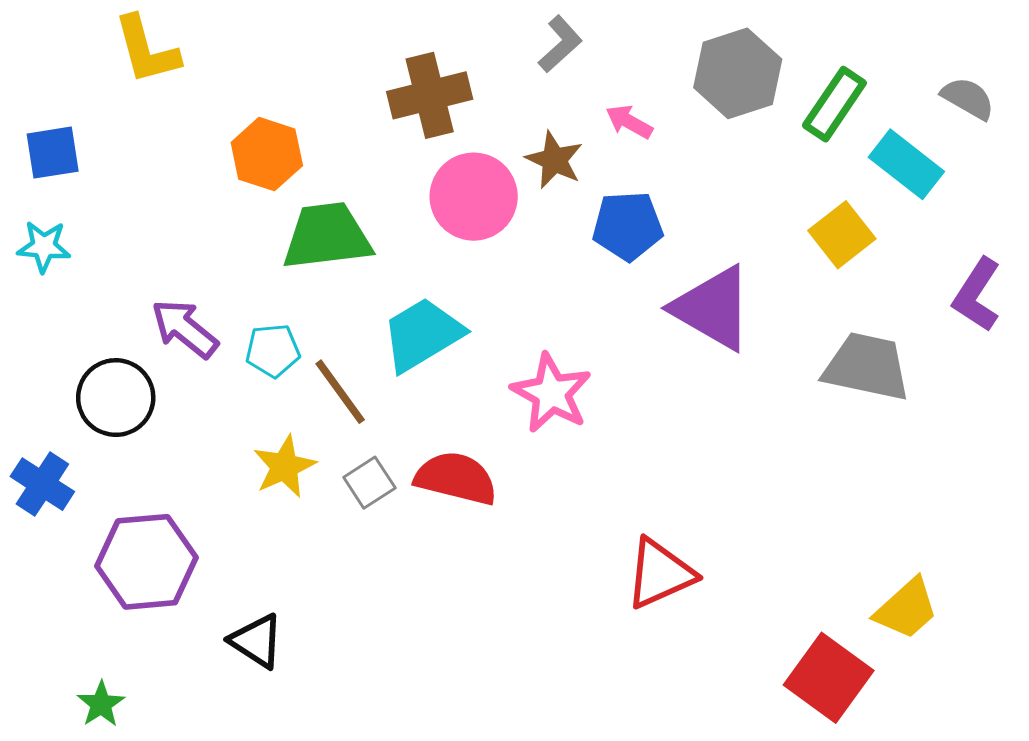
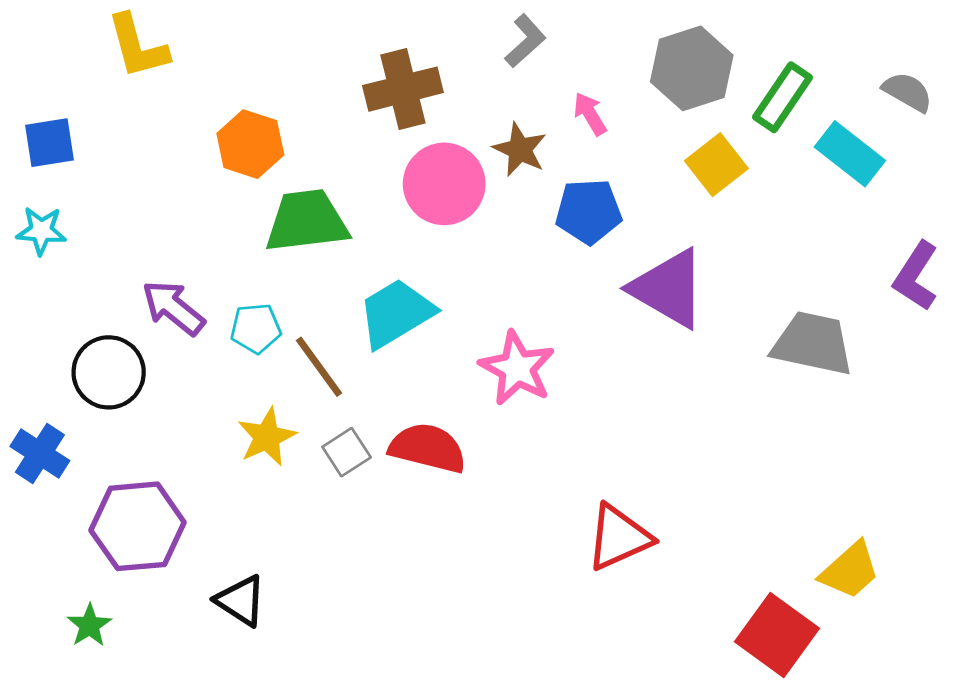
pink arrow: (629, 122) -> (590, 114), turned 30
yellow square: (842, 235) -> (716, 165), moved
green star: (101, 704) -> (89, 625), moved

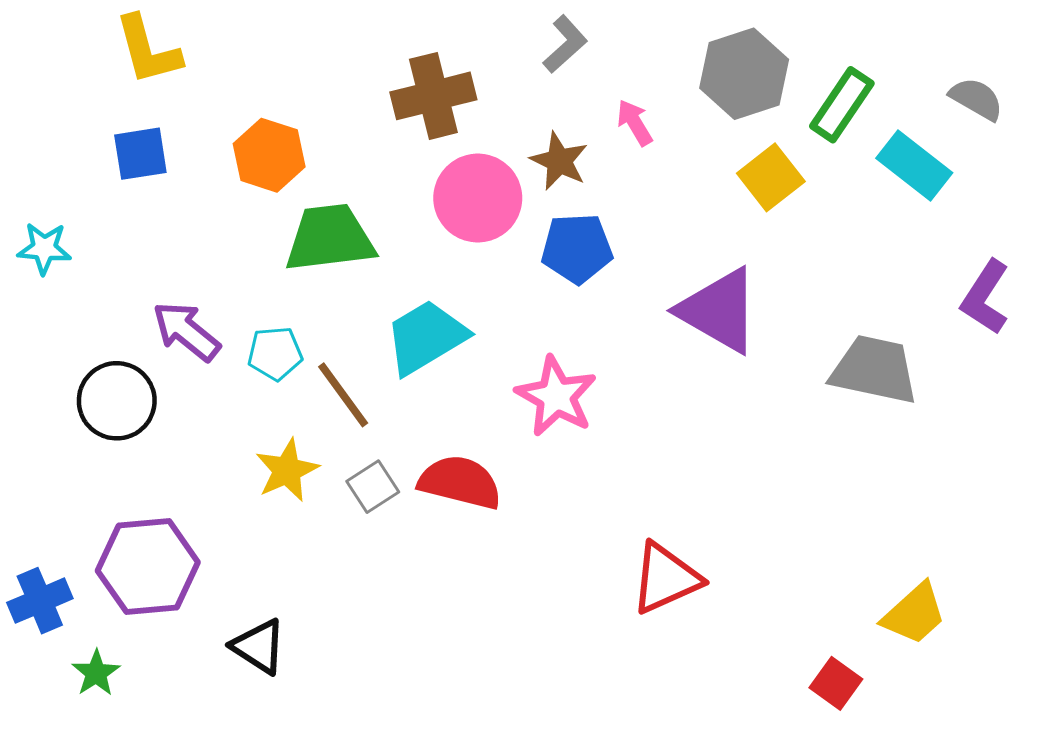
blue square: (50, 143) -> (140, 154), moved
blue pentagon: (589, 211) -> (577, 248), moved
blue cross: (40, 453) -> (40, 601), moved, turned 34
red square: (777, 635) -> (836, 683), size x0.6

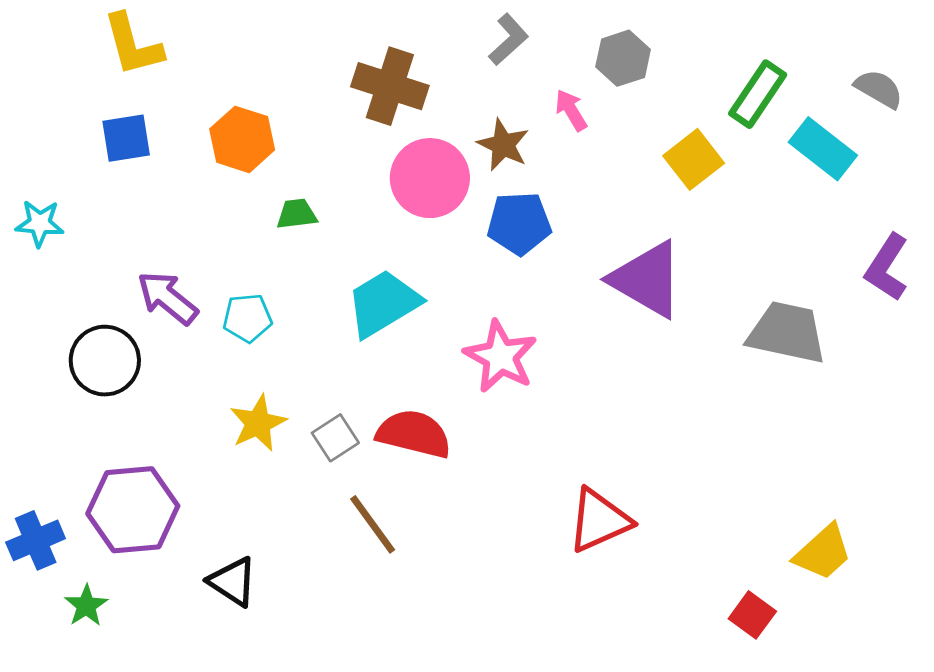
gray hexagon: (744, 74) -> (623, 58), moved, size x0.7
brown cross: (433, 96) -> (390, 86), turned 32
green trapezoid: (330, 238) -> (297, 214), size x0.5
brown line: (343, 395) -> (373, 524), moved

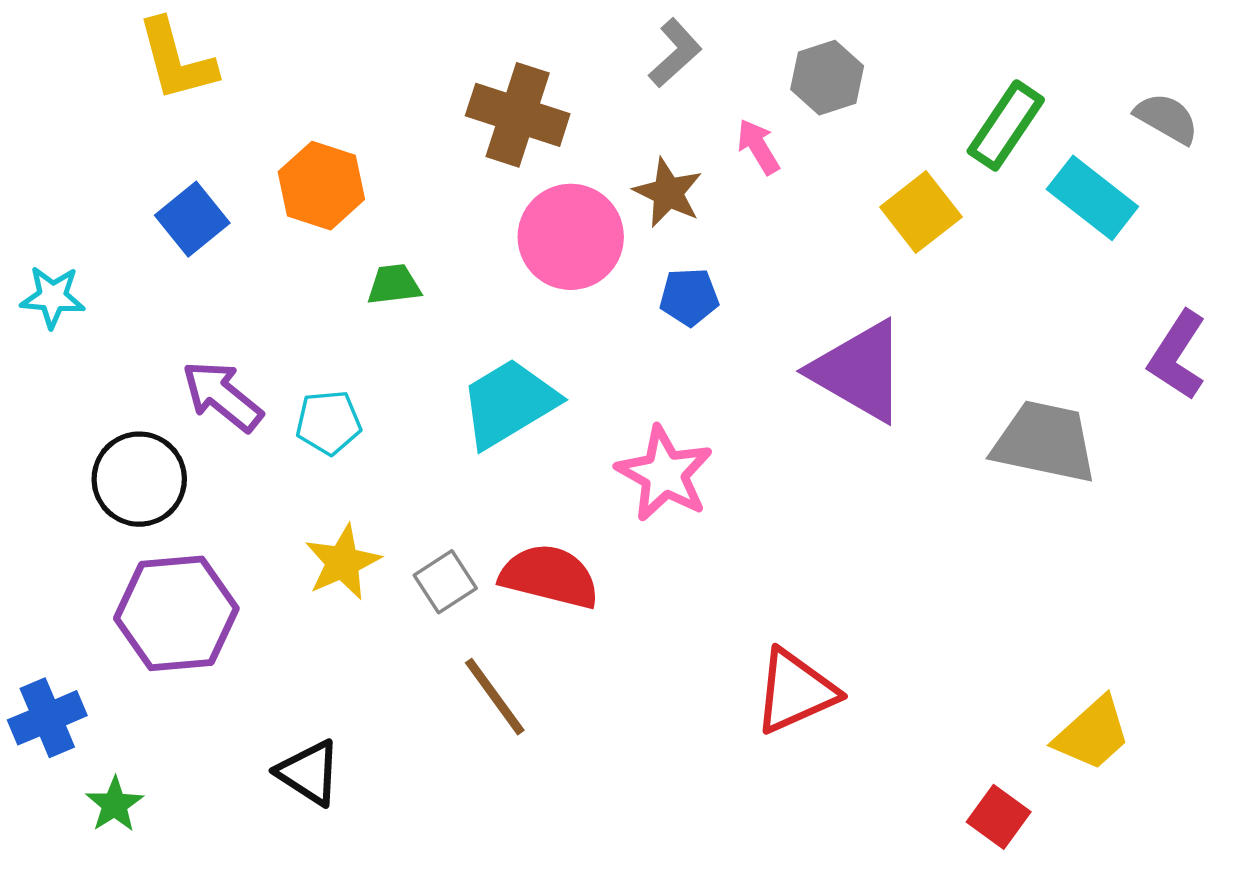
blue square: (126, 138) -> (192, 219), moved, turned -30
blue pentagon: (519, 223) -> (689, 297), size x0.7
purple hexagon: (133, 510) -> (176, 613), moved

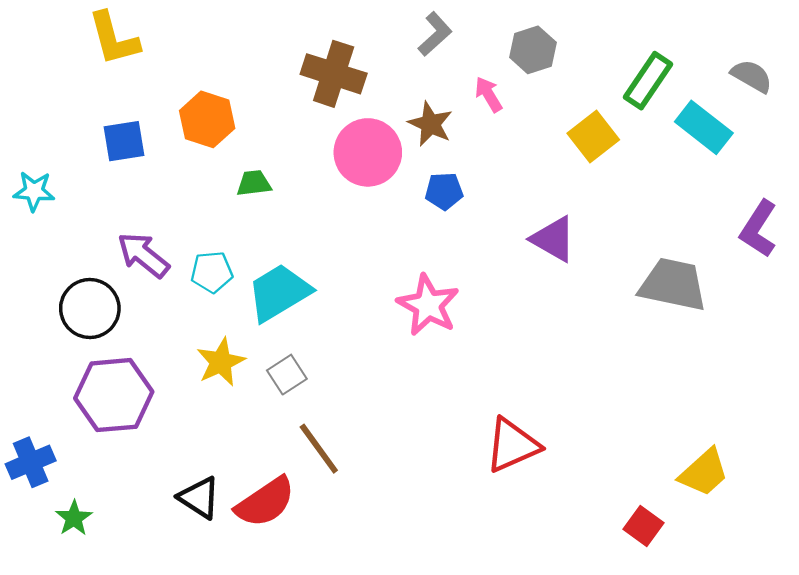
blue square: (192, 219) -> (124, 141), turned 30
purple triangle: (859, 371) -> (553, 239), size x0.7
cyan trapezoid: (509, 403) -> (279, 293), moved
red semicircle: (550, 576) -> (265, 502), moved, turned 132

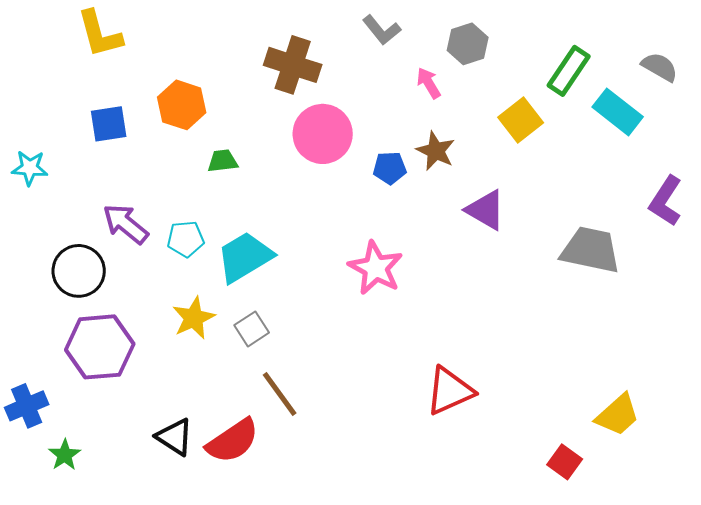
gray L-shape: (435, 34) -> (382, 30), turned 93
brown star: (430, 124) -> (436, 151), moved

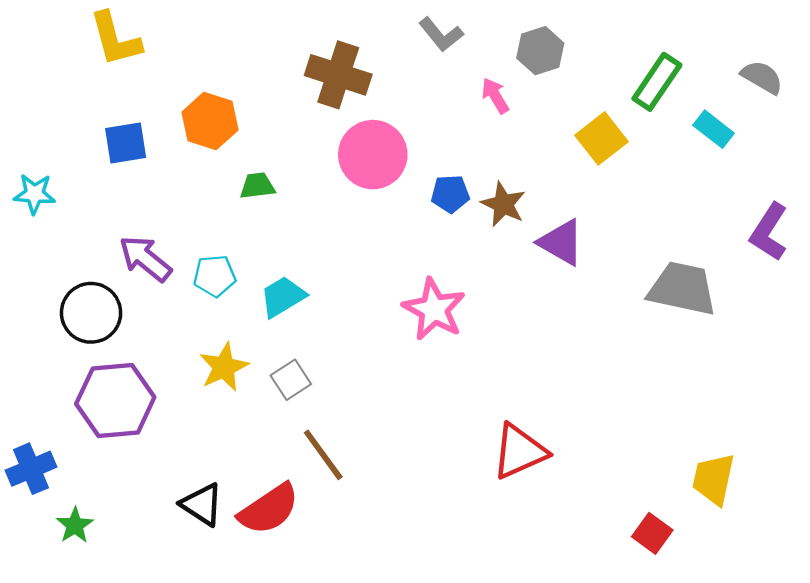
cyan rectangle: (618, 112) -> (714, 129), size x0.7
brown star: (436, 151) -> (503, 204), moved
cyan trapezoid: (245, 257) -> (283, 297), size x0.7
yellow trapezoid: (618, 415) -> (714, 479), turned 144

